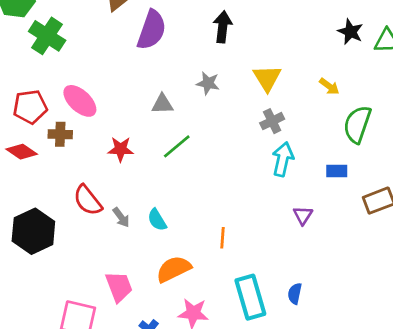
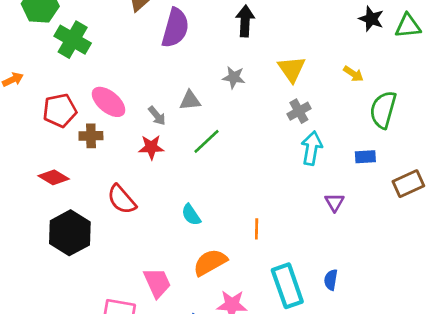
red diamond: (22, 152) -> (54, 177), moved
gray arrow: (121, 217) -> (157, 116), moved

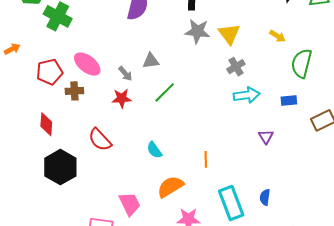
gray star: (234, 77) -> (197, 31), moved, size x1.4
cyan arrow: (312, 148) -> (247, 95), turned 75
red diamond: (54, 177) -> (46, 124), turned 65

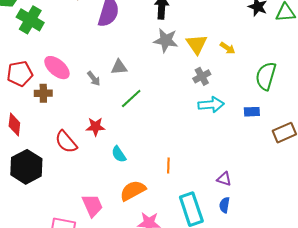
yellow arrow: (277, 36) -> (228, 48), moved
red star: (122, 98) -> (95, 127), moved
purple triangle: (266, 137) -> (224, 179), moved, turned -42

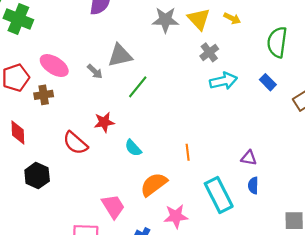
gray triangle: (119, 67) -> (120, 56), size x1.4
blue rectangle: (252, 112) -> (268, 82), turned 56
black hexagon: (26, 167) -> (37, 176), size x0.7

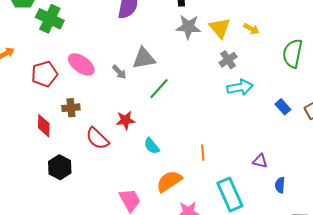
blue rectangle: (268, 82) -> (283, 107), moved
brown cross: (44, 95) -> (71, 108), moved
blue semicircle: (253, 185) -> (280, 185), moved

